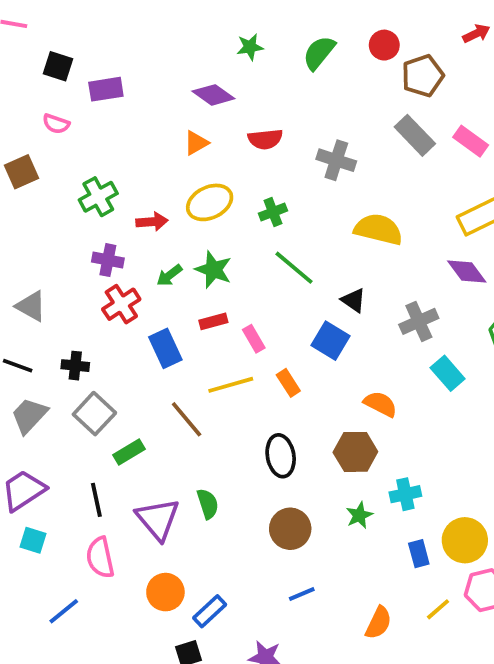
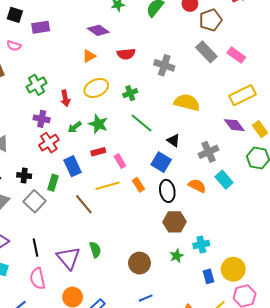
red arrow: (152, 222) -> (65, 98), turned 84
orange semicircle: (380, 404) -> (197, 186), moved
green rectangle: (129, 452) -> (53, 183), moved, turned -42
black ellipse: (281, 456) -> (167, 191), moved

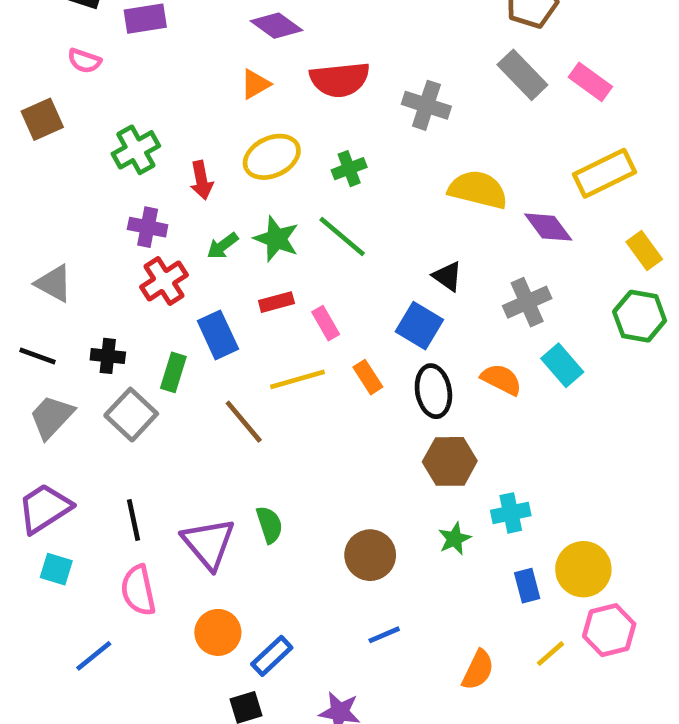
red semicircle: (126, 54) -> (340, 80), size x1.4
green line: (142, 123) -> (342, 236), moved
purple diamond: (234, 125) -> (548, 227), moved

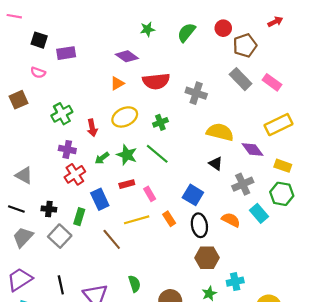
yellow rectangle: (644, 251) -> (283, 166), moved, turned -35
black triangle: (447, 276) -> (216, 164), moved
green hexagon: (640, 316) -> (282, 194), moved
green semicircle: (269, 525) -> (134, 284), moved

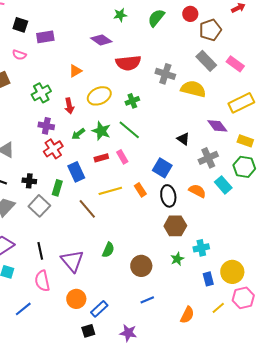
orange triangle: (117, 83) -> (75, 71), moved
yellow semicircle: (220, 132) -> (193, 89), moved
pink rectangle: (150, 194) -> (122, 157), moved
green semicircle: (134, 284) -> (108, 250), turned 42

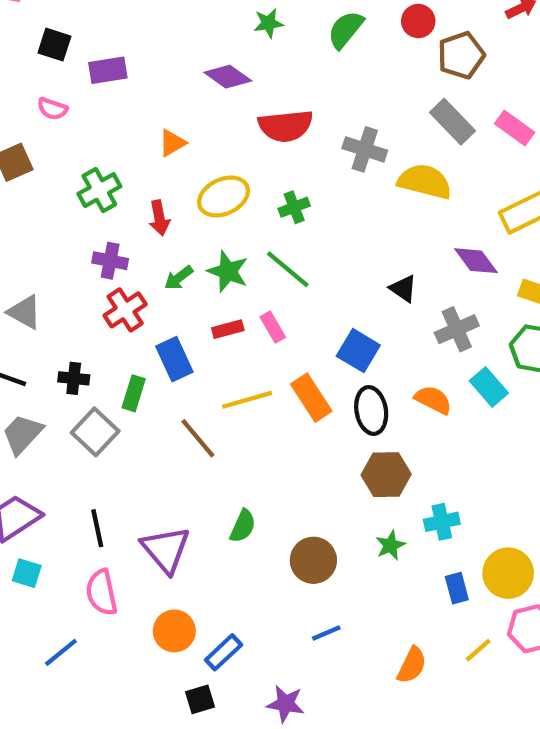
orange rectangle: (140, 190) -> (311, 398), size x1.5

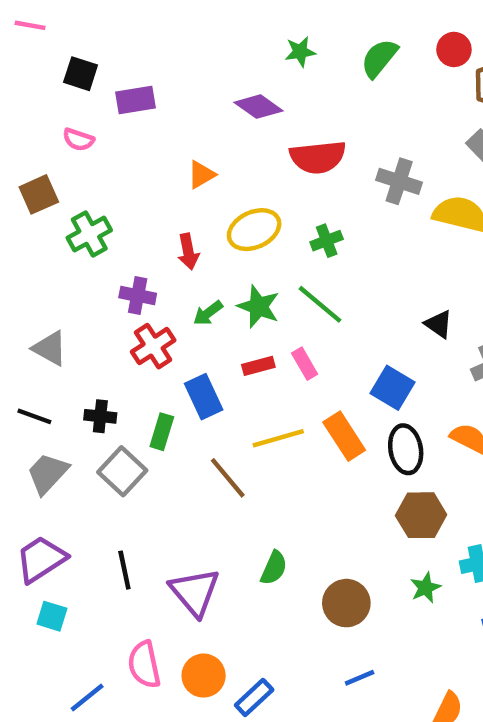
green cross: (99, 190) -> (89, 234), moved
pink semicircle: (102, 592) -> (144, 665), moved

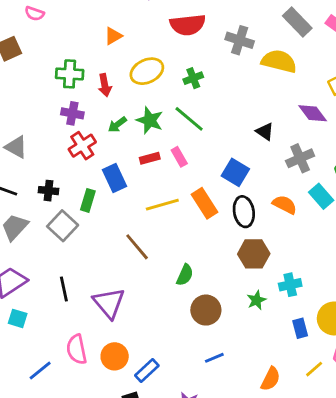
green cross: (89, 234) -> (70, 74), moved, turned 32
brown line: (228, 478) -> (137, 247), moved
green semicircle: (274, 568) -> (185, 275), moved

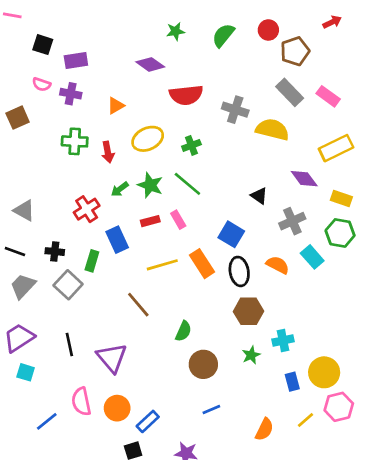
purple cross: (72, 113) -> (71, 94), moved

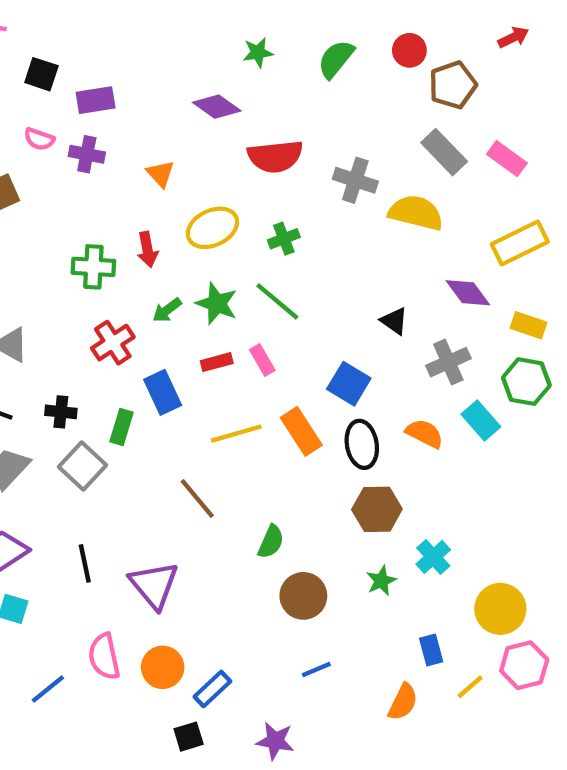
orange triangle: (116, 106) -> (160, 174), turned -42
green cross: (75, 141) -> (93, 267), moved
cyan cross: (283, 340) -> (433, 557), turned -30
blue rectangle: (292, 382) -> (431, 650), moved

